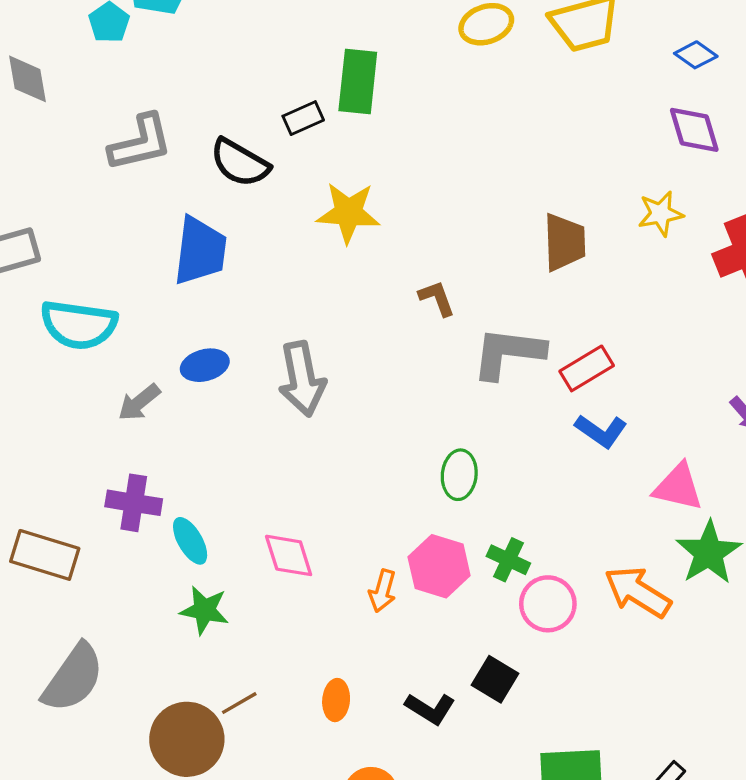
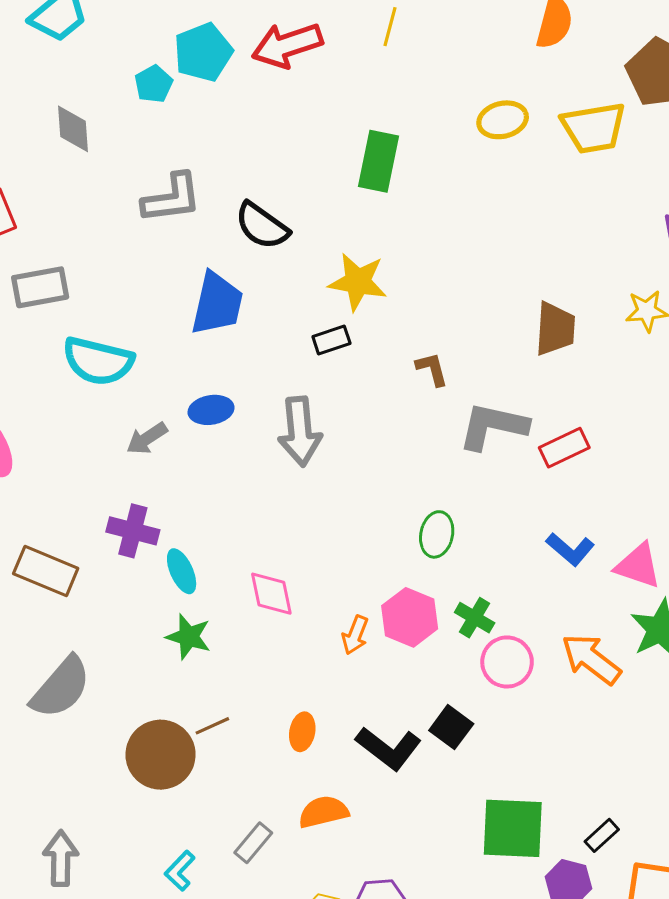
black rectangle: (303, 118) -> (331, 340), moved
blue L-shape: (601, 431) -> (570, 549), moved
black L-shape: (430, 709) -> (389, 748), size x1.4

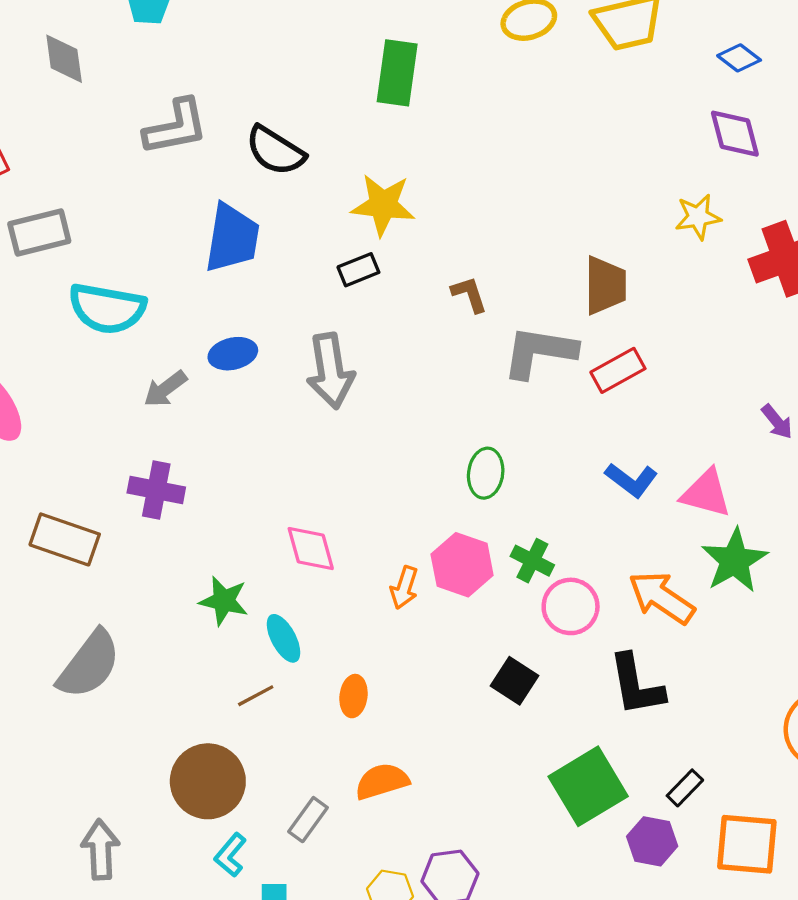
brown trapezoid: (555, 329) -> (605, 285), moved
cyan ellipse: (182, 571) -> (284, 638), moved
black L-shape: (389, 748) -> (636, 685), moved, turned 46
brown circle: (161, 755) -> (208, 781), moved
green square: (513, 828) -> (588, 786), turned -30

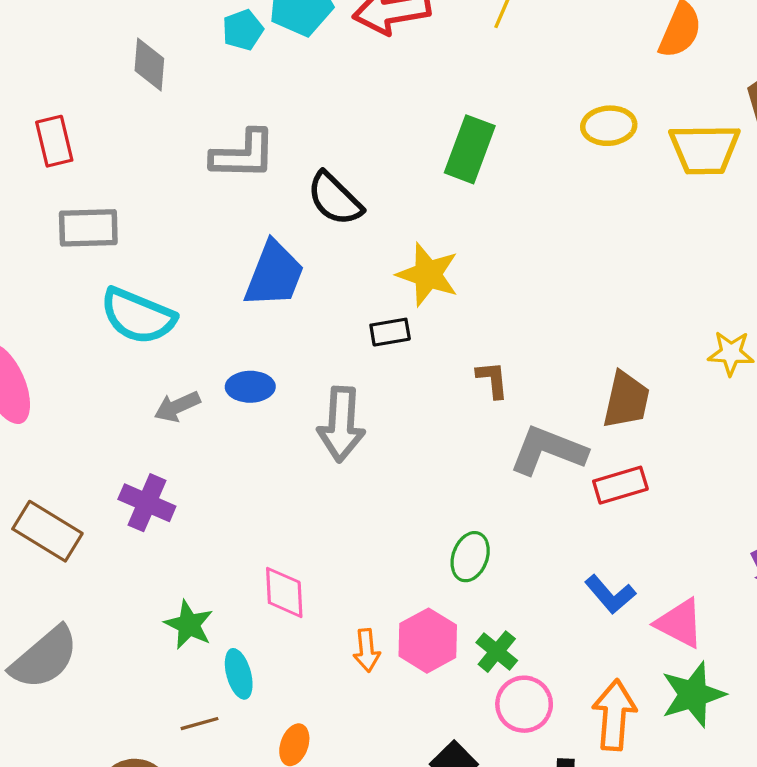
orange arrow: (404, 588) -> (367, 650), turned -36
orange arrow: (662, 598) -> (614, 715), turned 48

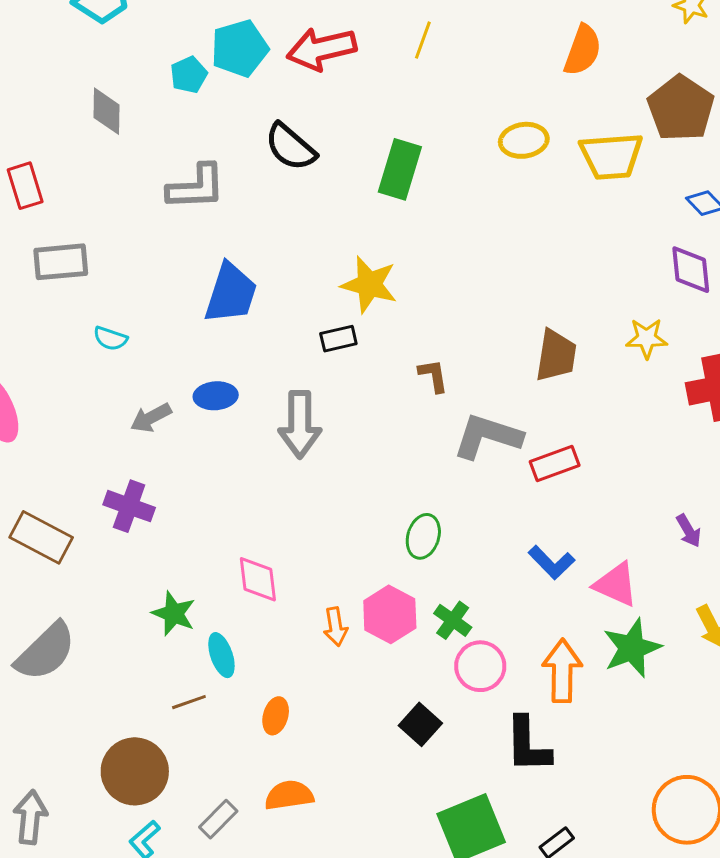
black semicircle: (335, 199) -> (290, 147), moved
cyan semicircle: (138, 316) -> (110, 338), size x0.5
brown trapezoid: (626, 400) -> (556, 355), moved

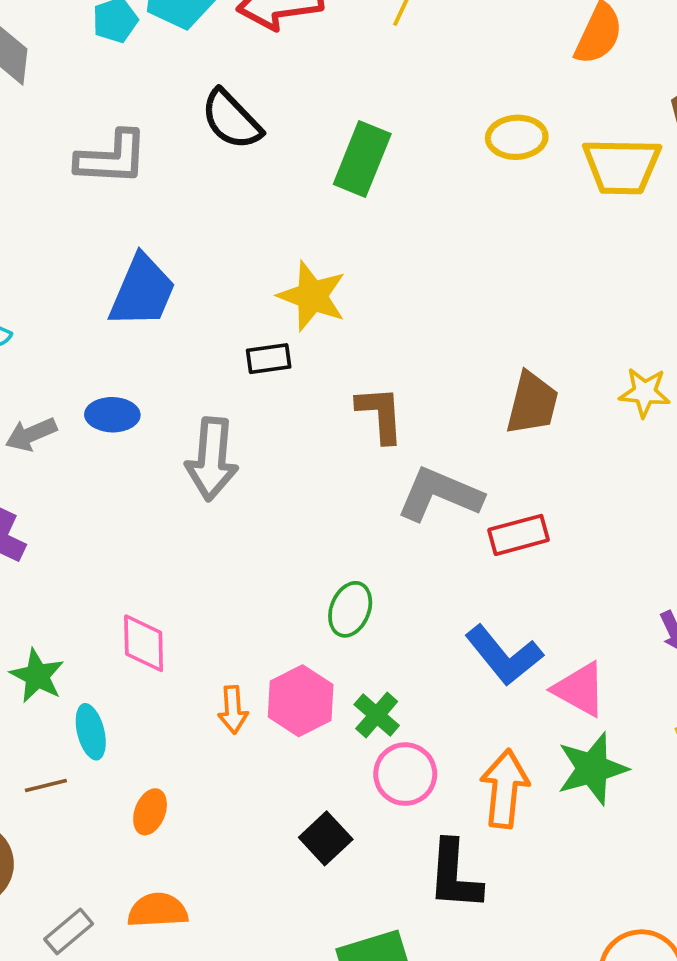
brown L-shape: (433, 376) -> (380, 414), size x1.4
blue L-shape: (552, 562) -> (504, 655), size x1.4

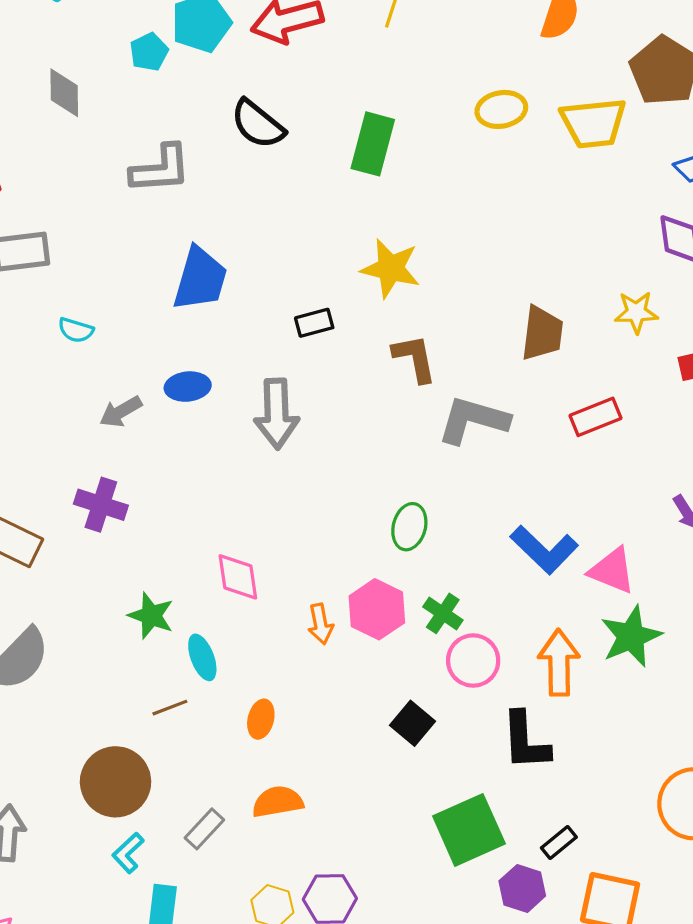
yellow star: (312, 296) -> (391, 268), moved
red rectangle: (519, 535) -> (595, 417), moved

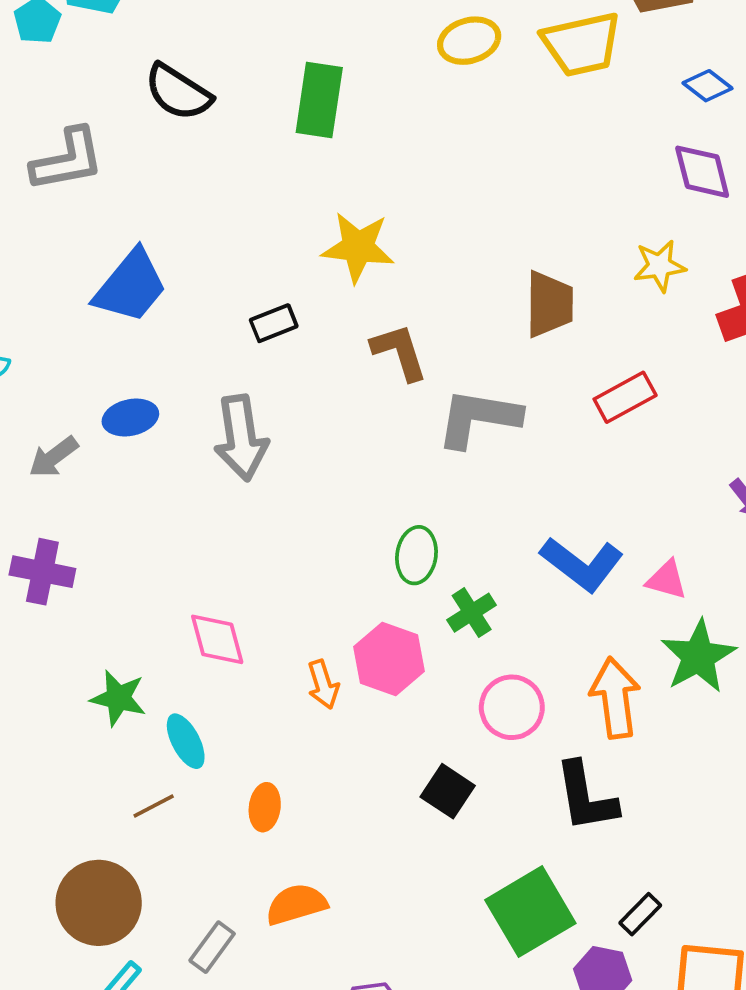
blue trapezoid: (200, 279) -> (131, 286), turned 30
pink triangle: (612, 571) -> (667, 580), size x0.7
green cross: (443, 613) -> (472, 613), moved, turned 30

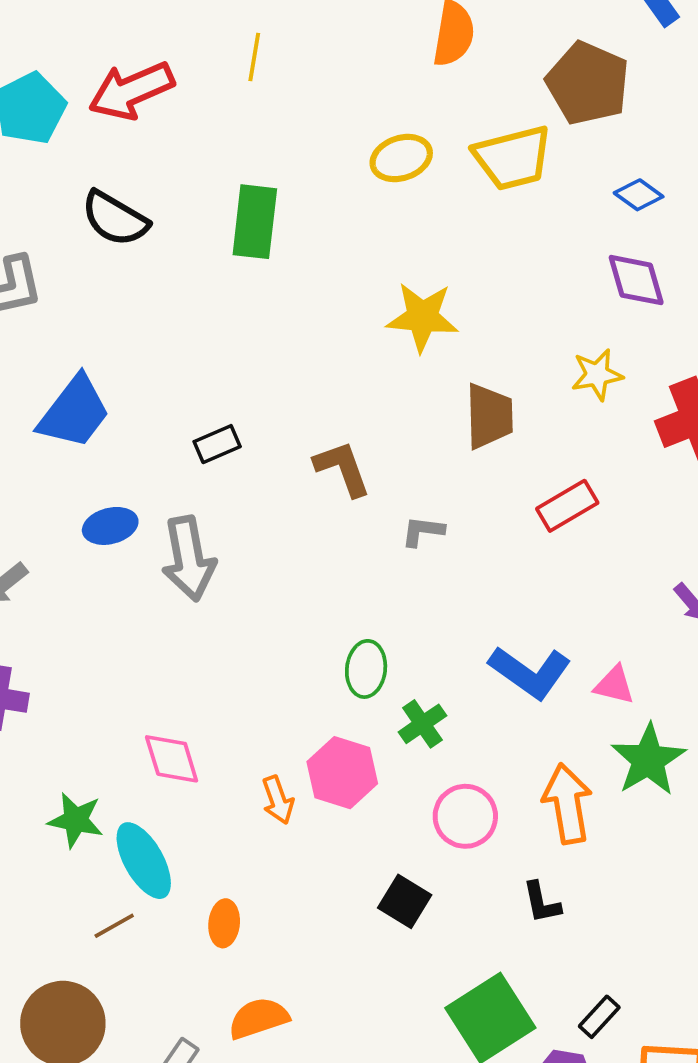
yellow star: (358, 247) -> (422, 317), moved
blue ellipse: (130, 418) -> (110, 526), moved
gray L-shape: (478, 418) -> (423, 531), size x0.5
cyan ellipse: (186, 741) -> (144, 861), size x1.4
black L-shape: (586, 797) -> (542, 902), size x0.6

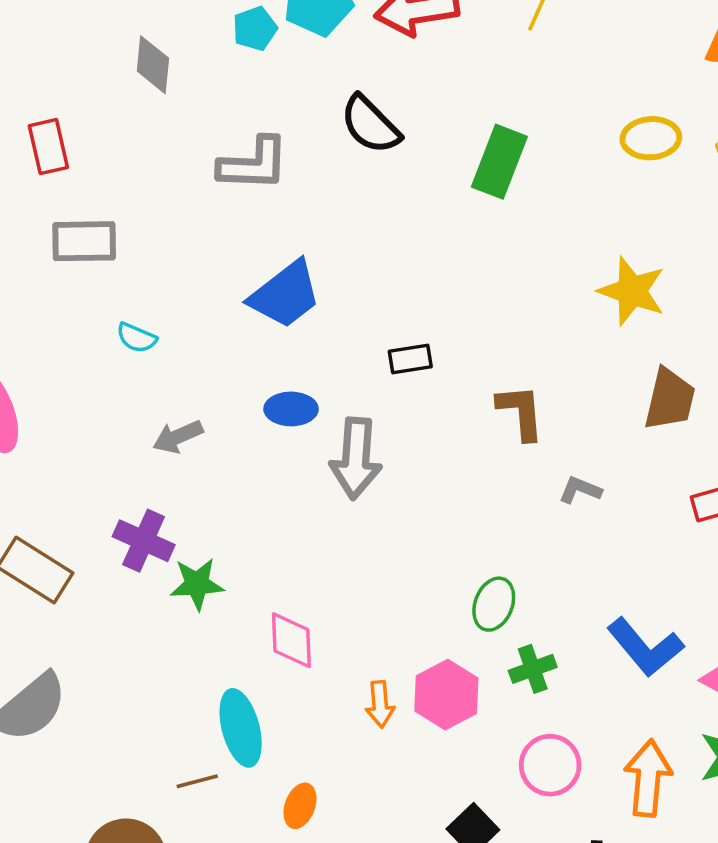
green star: (76, 820) -> (197, 584), moved, turned -30

